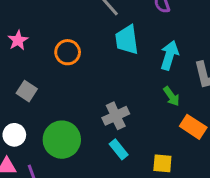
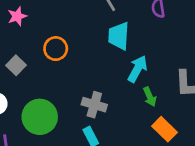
orange circle: (68, 52) -> (56, 49), moved
cyan arrow: (169, 55) -> (137, 69), moved
gray cross: (116, 116) -> (94, 105), turned 30

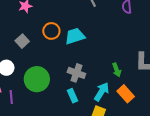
cyan trapezoid: (119, 36) -> (75, 36), moved, turned 65
cyan arrow: (137, 69) -> (102, 92), moved

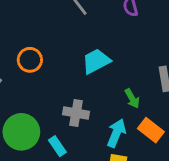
cyan trapezoid: (75, 36) -> (96, 61), moved
cyan rectangle: (72, 96) -> (57, 146), moved

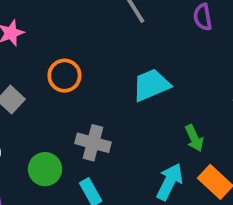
gray cross: (76, 113) -> (93, 143), moved
green circle: (21, 132) -> (45, 169), size x0.7

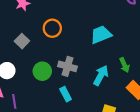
green circle: (45, 169) -> (42, 71), moved
cyan arrow: (170, 182) -> (101, 75), moved

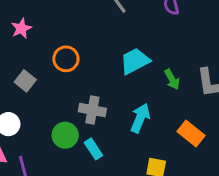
green arrow: (125, 65) -> (172, 79), moved
green circle: (42, 71) -> (65, 135), moved

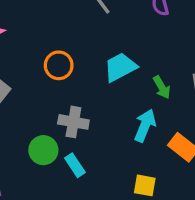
orange circle: (66, 59) -> (59, 65), moved
cyan arrow: (140, 118) -> (145, 126), moved

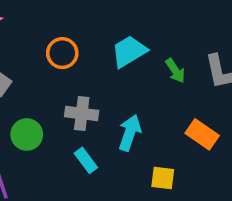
cyan arrow: (145, 126) -> (130, 133), moved
green circle: (43, 150) -> (27, 134), moved

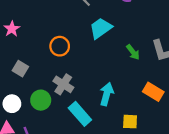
cyan trapezoid: (129, 51) -> (101, 28), moved
gray cross: (82, 114) -> (63, 84), moved, turned 30
cyan rectangle: (86, 160) -> (80, 114), size x1.5

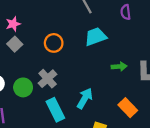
pink star: (12, 29) -> (13, 24), moved
green arrow: (133, 52) -> (119, 67), turned -72
gray square: (20, 69) -> (15, 44), moved

